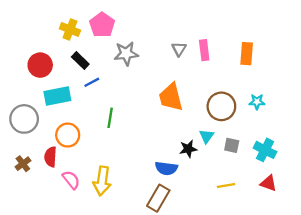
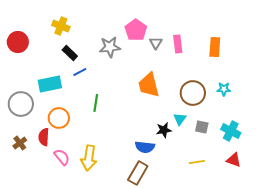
pink pentagon: (102, 25) -> (136, 30), moved
red circle: (40, 65) -> (18, 42), moved

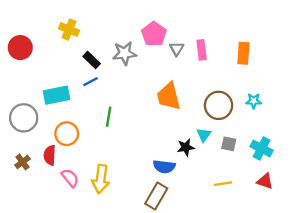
black rectangle: (70, 53) -> (92, 60), moved

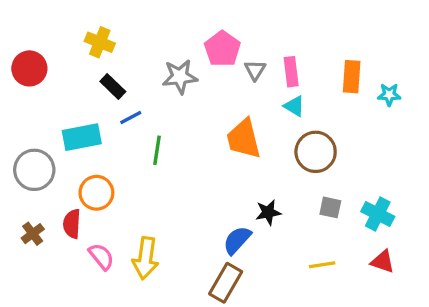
black rectangle: (92, 60) -> (113, 86), moved
cyan star: (254, 101) -> (389, 95), moved
green line: (109, 117) -> (157, 150), moved
cyan triangle: (204, 135) -> (294, 106), moved, turned -35
blue semicircle: (164, 167) -> (237, 240), turned 125

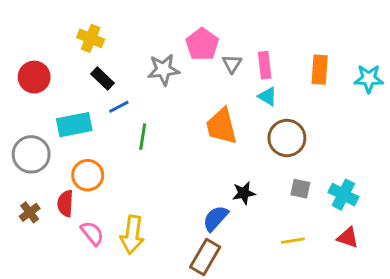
red circle: (29, 68) -> (34, 77), moved
cyan star: (389, 95) -> (369, 79), moved, size x1.4

